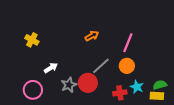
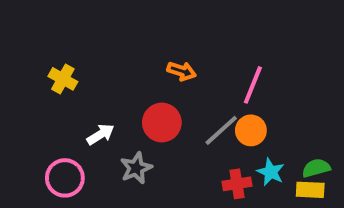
orange arrow: (92, 36) -> (182, 71), turned 48
gray line: (101, 66) -> (221, 130), moved
red circle: (88, 83) -> (162, 123), moved

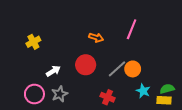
yellow cross: (63, 79) -> (33, 42), turned 32
pink line: (253, 85) -> (132, 29), moved
gray star: (136, 168) -> (60, 94), moved
red cross: (237, 184) -> (108, 97), moved, turned 32

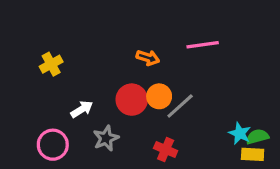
pink line: (132, 29) -> (203, 45), turned 60
orange circle: (133, 69) -> (159, 96), moved
cyan star: (143, 91) -> (240, 133), moved
gray star: (60, 94) -> (106, 138), moved

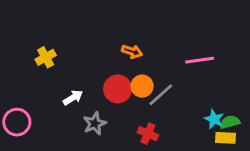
pink line: (203, 45) -> (200, 60), moved
pink circle: (53, 145) -> (17, 122), moved

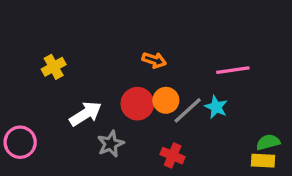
white arrow: (73, 98) -> (85, 114), size x1.4
cyan star: (214, 119) -> (216, 107), moved

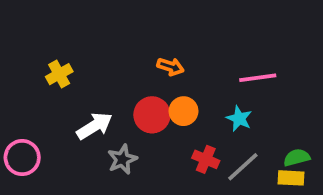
gray line: (188, 110) -> (243, 167), moved
red cross: (173, 156) -> (206, 159), moved

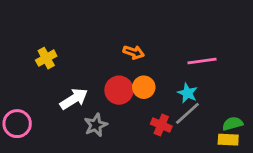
gray line: (243, 167) -> (187, 113), moved

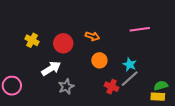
yellow cross: (46, 58) -> (32, 40), turned -32
pink line: (202, 61) -> (140, 29), moved
red circle: (119, 90) -> (63, 43), moved

